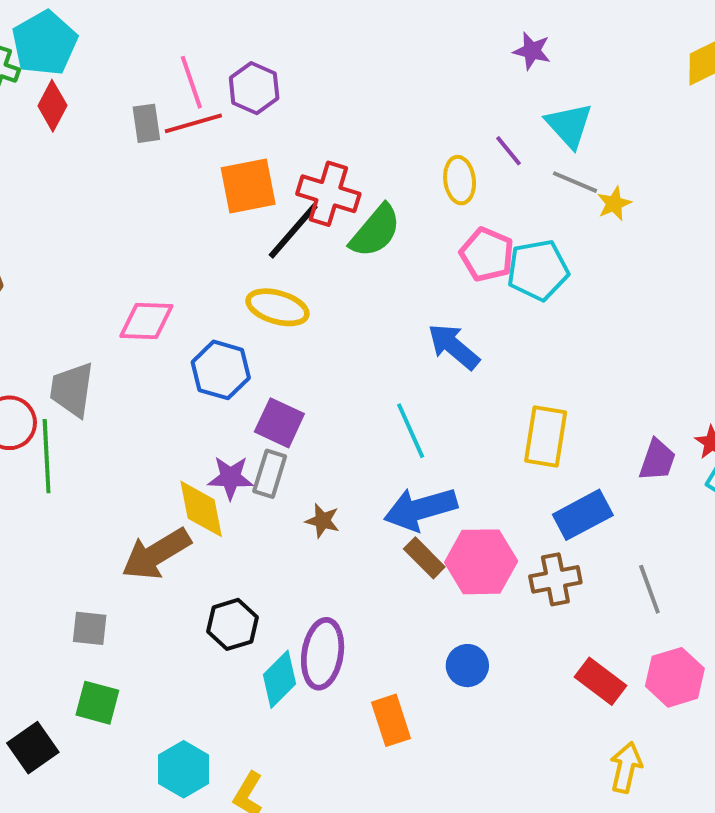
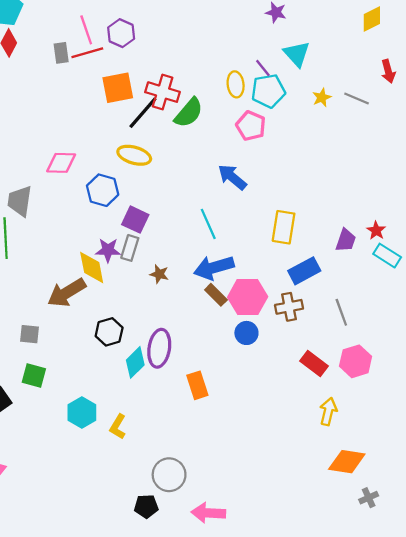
gray line: (575, 182) -> (357, 99), moved
cyan pentagon: (538, 270) -> (268, 91), moved
blue circle: (467, 666) -> (246, 333), moved

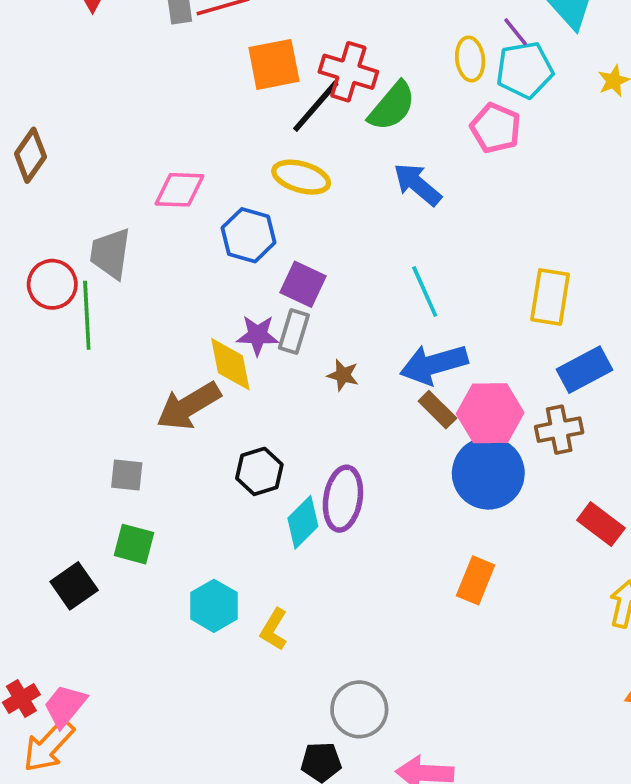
blue arrow: (232, 177) -> (417, 184), moved
blue circle: (246, 333) -> (488, 473), size x1.8
orange rectangle: (197, 385) -> (476, 580), moved, turned 40

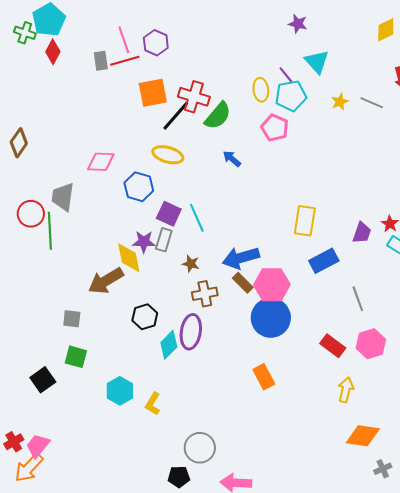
blue arrow: (417, 184) -> (232, 159), size x0.7
cyan line: (425, 292) -> (197, 218), moved
brown cross: (559, 430) -> (205, 294), moved
orange rectangle: (476, 580) -> (264, 377), turned -50

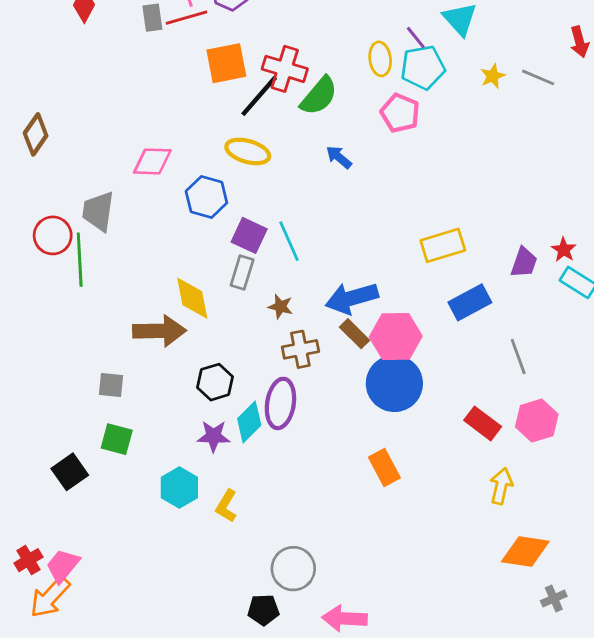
yellow rectangle: (305, 221) -> (443, 245), turned 64
purple star: (144, 242) -> (214, 436), moved
brown arrow: (106, 281) -> (159, 331), turned -150

